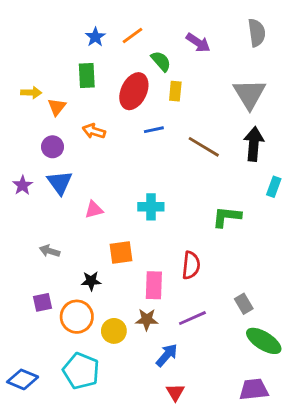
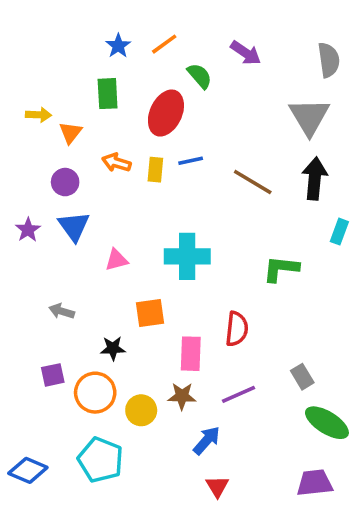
gray semicircle: (257, 33) -> (329, 60), moved
yellow rectangle: (175, 91) -> (155, 170), moved
cyan cross: (151, 207) -> (187, 256), size x1.4

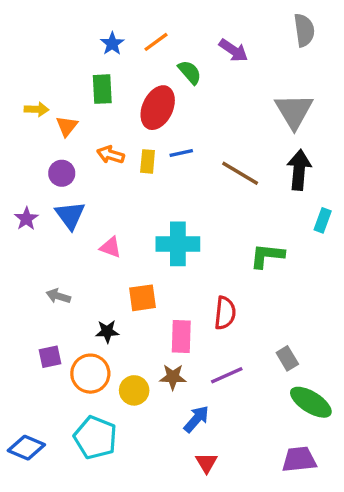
gray semicircle: (329, 60) -> (304, 30), moved
pink triangle: (116, 260) -> (111, 247), turned 35

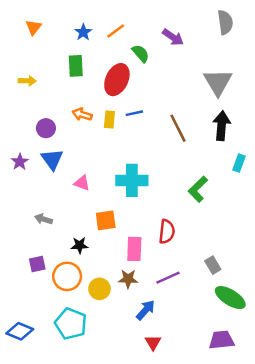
orange triangle: (67, 126) -> (33, 27), moved
brown line: (240, 173) -> (178, 128), turned 32
green L-shape: (267, 256) -> (198, 189), turned -50

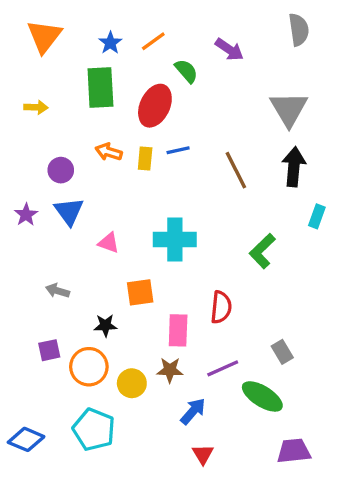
orange triangle: (33, 27) -> (44, 36), size x1.6
green rectangle: (76, 66) -> (100, 87), size x1.4
green ellipse: (230, 298) -> (262, 396), moved

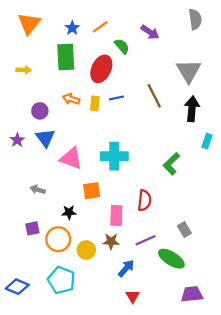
brown line: (236, 170) -> (154, 96), moved
pink triangle: (109, 243) -> (71, 158), size x1.6

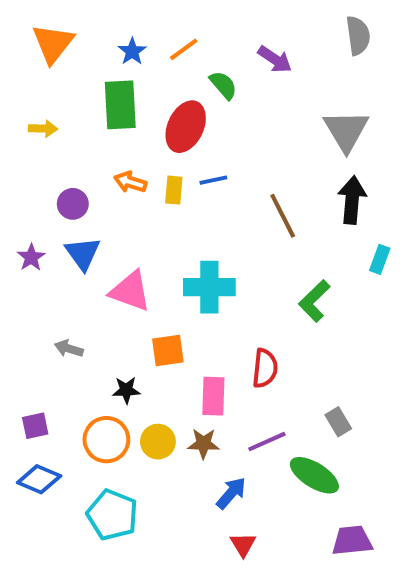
brown line: (154, 96) -> (283, 216), moved
purple square: (32, 228) -> (35, 426), moved
yellow circle: (86, 250) -> (158, 442), moved
blue diamond: (17, 287) -> (39, 479), moved

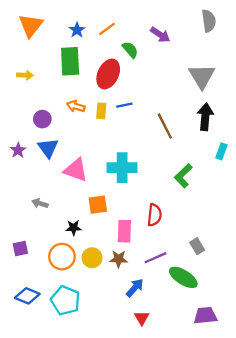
blue diamond: (39, 479) -> (27, 296), moved

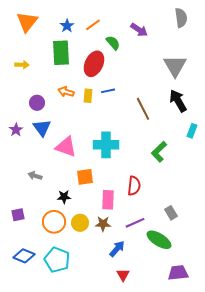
black arrow: (205, 117) -> (178, 101), turned -35

